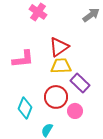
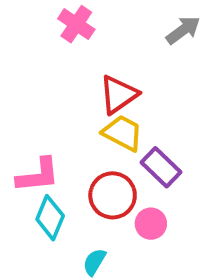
pink L-shape: (23, 59) -> (38, 175), moved
yellow trapezoid: (61, 66) -> (123, 133), turned 30

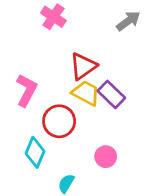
purple rectangle: (161, 167) -> (111, 94), moved
pink L-shape: (38, 175) -> (27, 90), moved, turned -56
red circle: (113, 195) -> (59, 121), moved

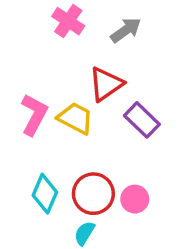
gray arrow: (128, 21) -> (126, 30), moved
yellow trapezoid: (86, 93) -> (75, 118), moved
red circle: (59, 121) -> (93, 194), moved

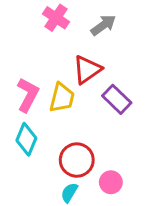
yellow trapezoid: (75, 118) -> (62, 98), turned 76
cyan diamond: (45, 194) -> (26, 139), moved
pink circle: (135, 199) -> (111, 182), moved

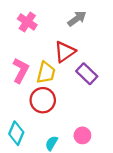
pink cross: (56, 18) -> (27, 22), moved
cyan diamond: (26, 139) -> (16, 133), moved
red circle: (77, 160) -> (43, 100), moved

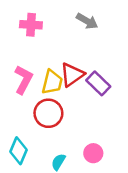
gray arrow: (77, 19) -> (87, 21), turned 66
pink cross: (27, 22) -> (31, 25), turned -30
red triangle: (65, 52) -> (72, 75), moved

